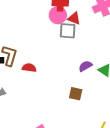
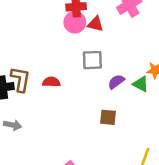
gray square: (68, 31) -> (92, 60), moved
red semicircle: (29, 68) -> (51, 82), moved

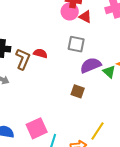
brown L-shape: (20, 79) -> (23, 59), moved
purple semicircle: (116, 82) -> (91, 65), size x1.5

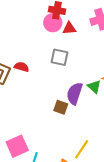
red triangle: (85, 17) -> (69, 28), turned -32
purple semicircle: (91, 65) -> (75, 94), moved, turned -50

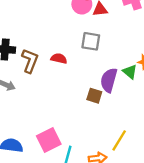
red semicircle: (22, 67) -> (59, 58), moved

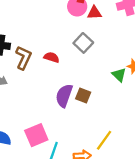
gray square: (91, 41) -> (83, 43), turned 30
purple semicircle: (109, 80) -> (64, 96), moved

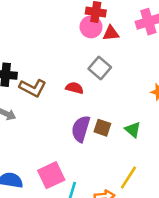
red semicircle: (51, 57) -> (74, 88), moved
brown L-shape: (23, 58) -> (33, 88), turned 95
green triangle: (119, 75) -> (133, 130), moved

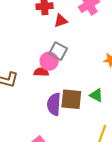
pink circle: (91, 27) -> (49, 61), moved
brown square: (102, 128) -> (71, 99), size x1.5

